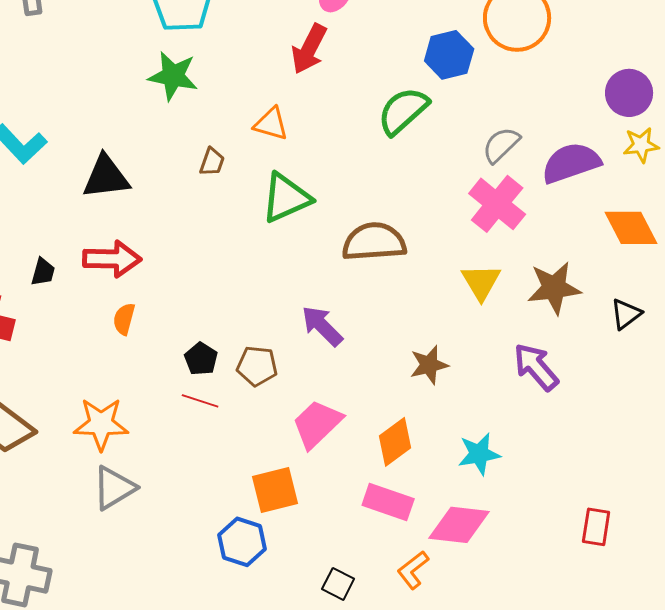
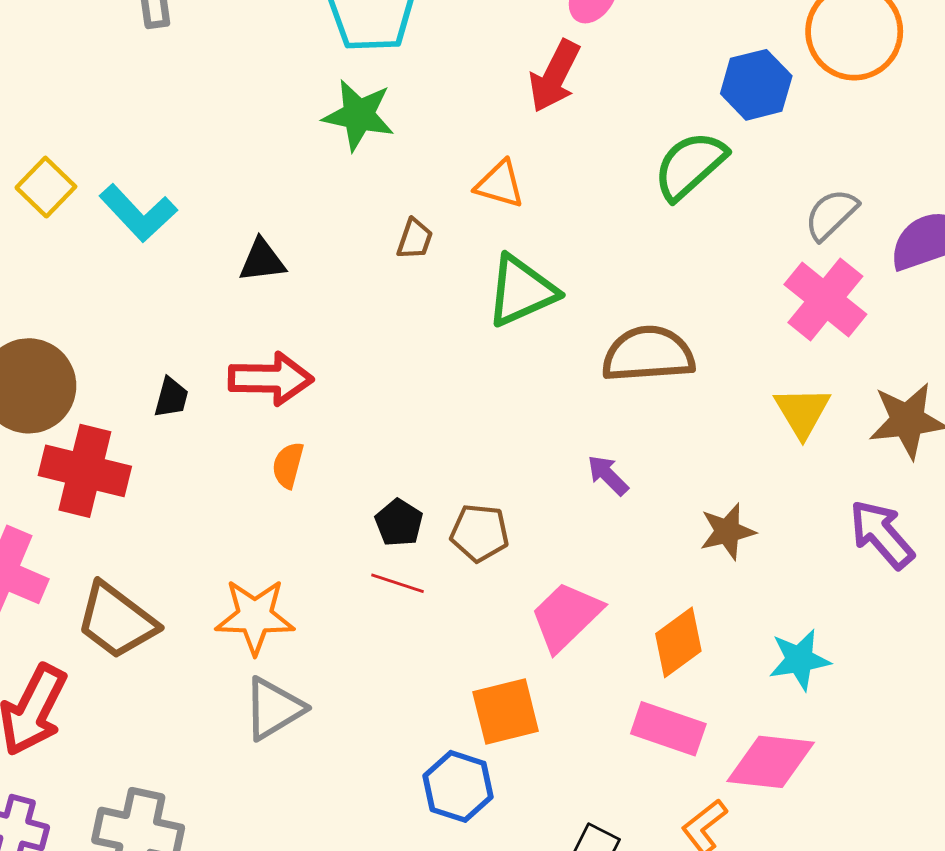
black triangle: (106, 177) -> (262, 261), size x0.7
purple arrow: (322, 326) -> (608, 475), moved, size x0.7

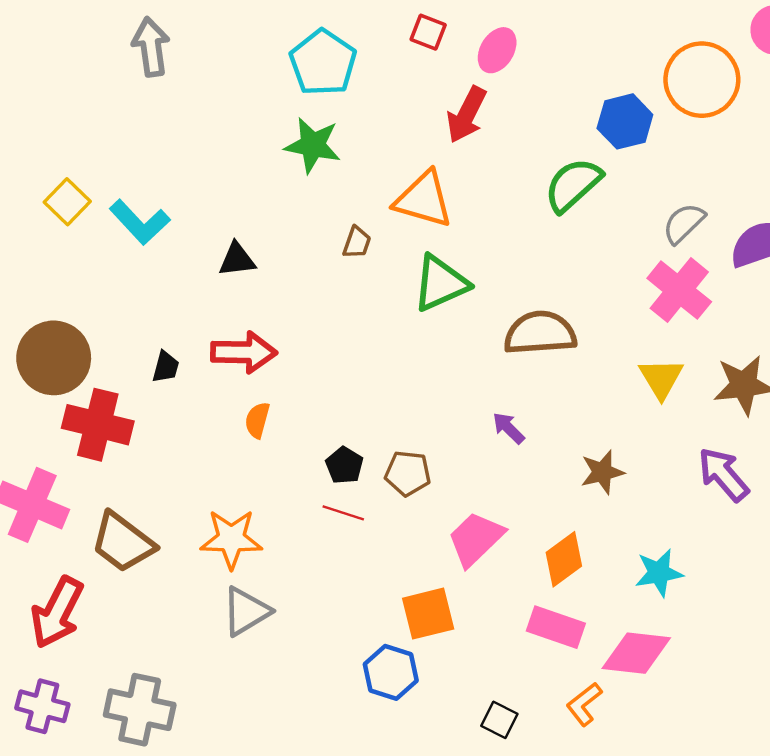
orange triangle: (500, 184) -> (424, 200), size x1.5

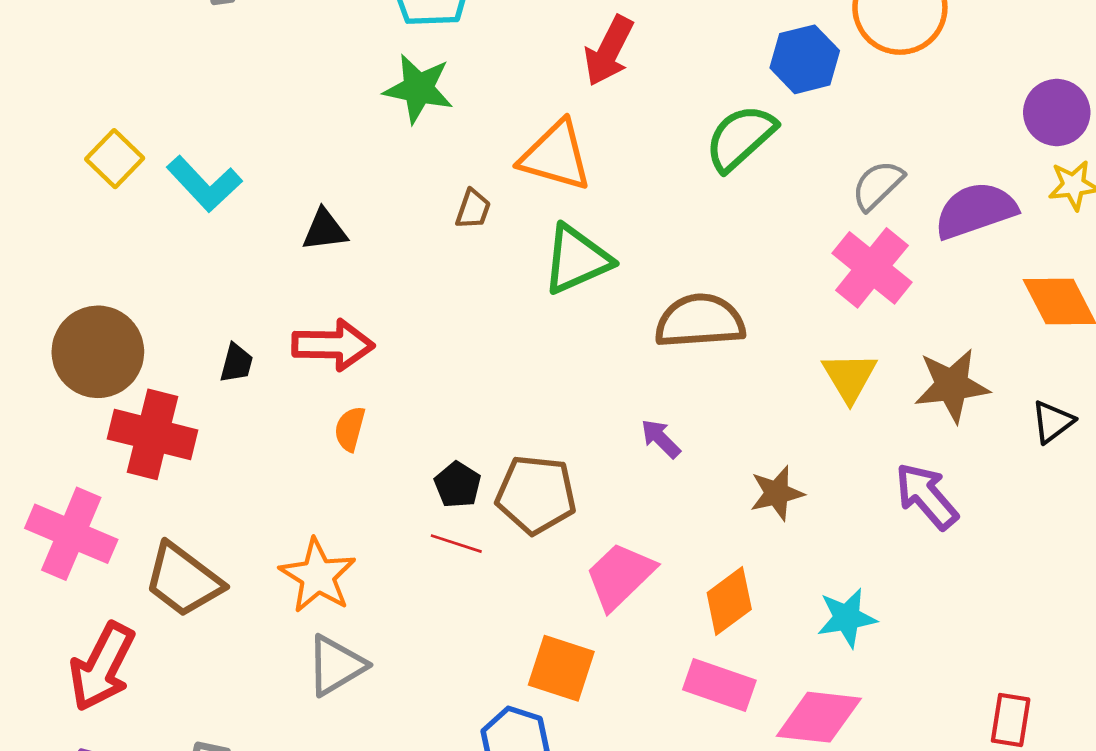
brown pentagon: (408, 473) -> (536, 495), size x1.4
orange star: (231, 539) -> (318, 576), turned 30
orange square: (428, 614) -> (561, 668), turned 32

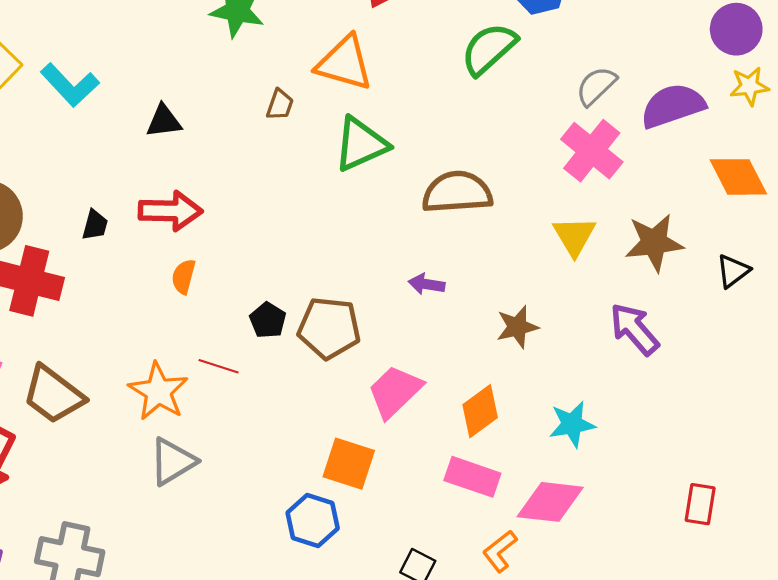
purple arrow: (661, 439) -> (427, 284), turned -36
red line: (456, 544) -> (219, 366), moved

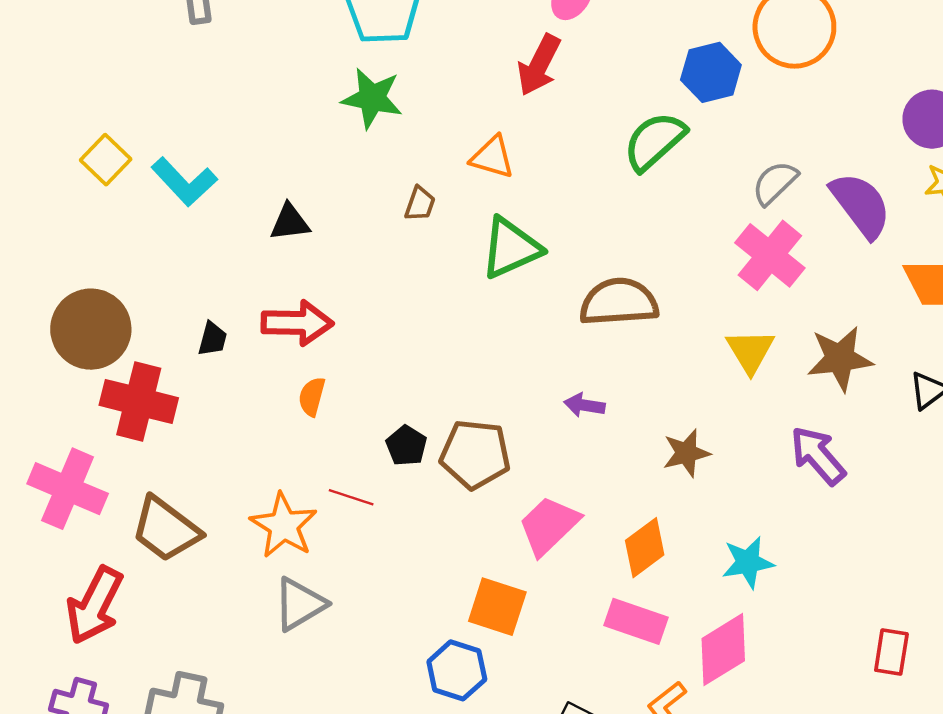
orange triangle: (344, 63) -> (492, 157), size x0.7
purple semicircle: (673, 106) -> (861, 205), turned 72
pink diamond: (550, 502) -> (723, 650), turned -38

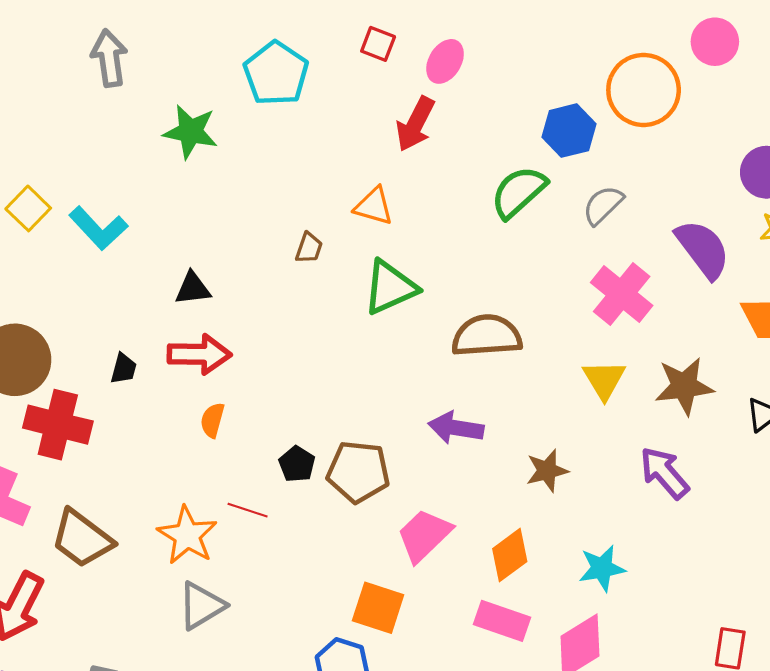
green star: (372, 98) -> (191, 132), moved
gray semicircle: (775, 183) -> (603, 205), moved
black triangle: (290, 222) -> (193, 289), moved
purple arrow: (584, 405) -> (456, 428), size x1.5

